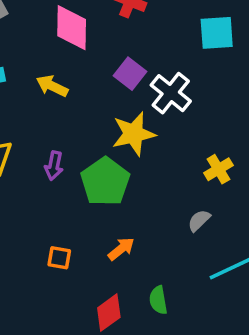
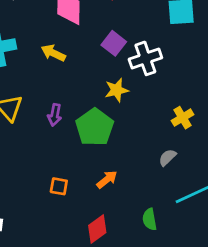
white cross: (171, 93) -> (145, 58), turned 32
yellow star: (134, 134) -> (117, 90), size x0.7
green semicircle: (158, 300) -> (150, 219), moved

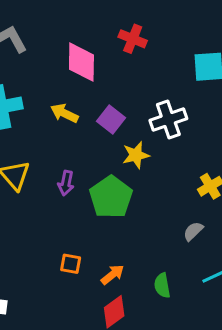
purple square: (114, 43) -> (111, 119), moved
orange arrow: (107, 179) -> (113, 275), moved
green semicircle: (150, 219) -> (162, 285), moved

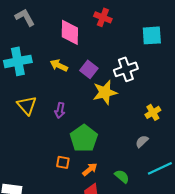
yellow star: (136, 155) -> (105, 92), size x1.4
green pentagon: (111, 197) -> (84, 138), moved
green semicircle: (162, 285) -> (122, 176), turned 140

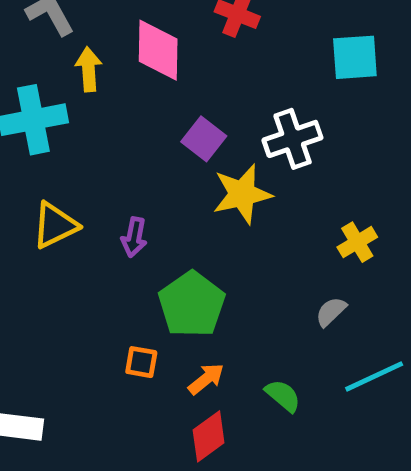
yellow arrow: (59, 65) -> (89, 69), moved, turned 60
yellow triangle: (27, 105) -> (55, 225), turned 45

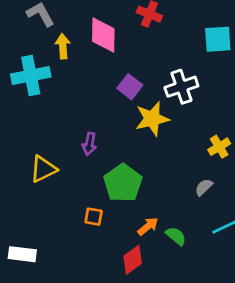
yellow triangle: (55, 225) -> (43, 169), moved
orange arrow: (206, 379) -> (148, 226), moved

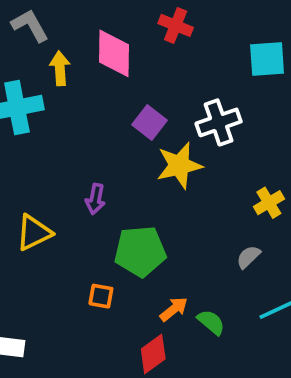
green pentagon: (123, 183) -> (140, 251), turned 30

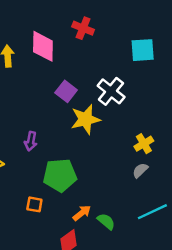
white cross: (219, 122) -> (111, 91), turned -32
gray semicircle: (248, 257) -> (140, 170), moved

